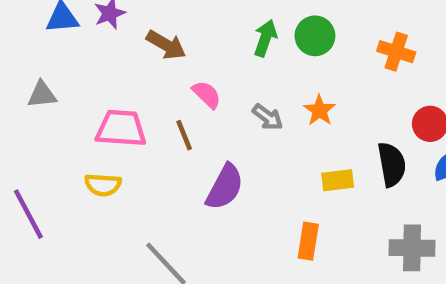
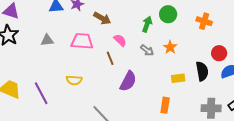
green arrow: (265, 38) -> (147, 24), moved
pink trapezoid: (121, 128) -> (82, 41), moved

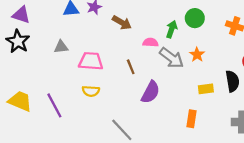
pink semicircle: (120, 40) -> (151, 42), moved, turned -40
pink trapezoid: (82, 41) -> (91, 61), moved
gray arrow: (147, 50) -> (172, 58), size x1.6

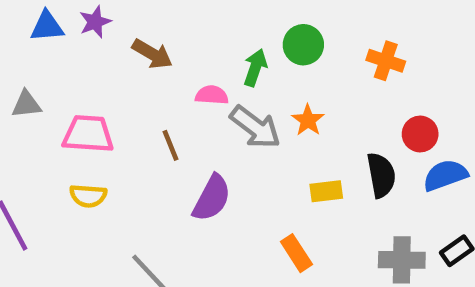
orange rectangle: (191, 119) -> (296, 253), turned -42

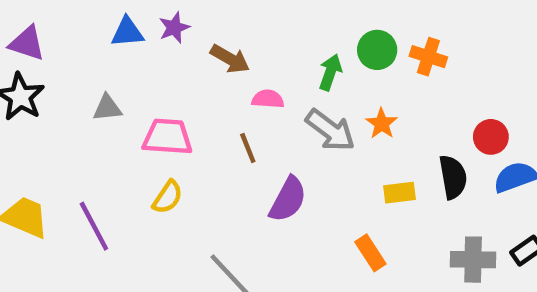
orange cross: (386, 61) -> (428, 57), moved
pink semicircle: (212, 95) -> (268, 99), moved
yellow semicircle: (88, 196) -> (167, 197), turned -60

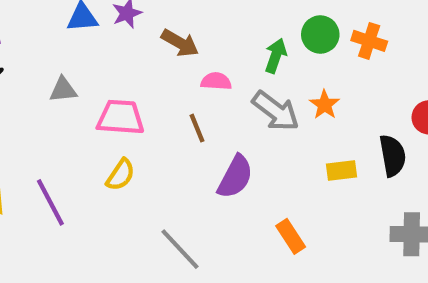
orange rectangle: (370, 253) -> (291, 236), moved

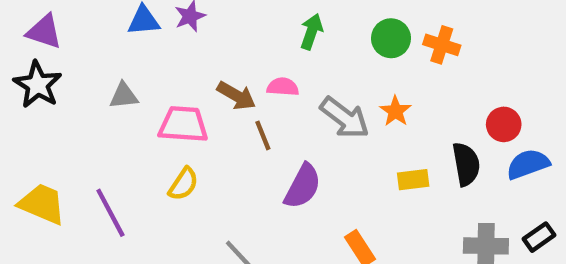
brown arrow: (180, 43) -> (236, 96), moved
green arrow: (276, 56) -> (311, 32), moved

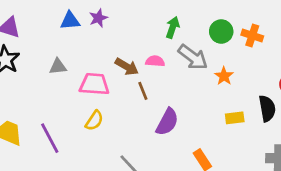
gray arrow: (345, 118) -> (193, 57), moved

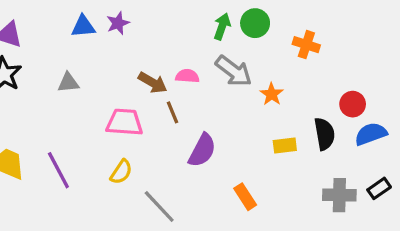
green arrow: (173, 27) -> (222, 26), moved
green circle: (221, 31) -> (255, 23), moved
pink trapezoid: (94, 84) -> (125, 122), moved
yellow semicircle: (94, 121) -> (121, 172), moved

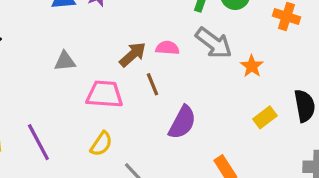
gray triangle: (68, 83) -> (65, 61), moved
brown arrow: (153, 83) -> (133, 55), turned -72
yellow rectangle: (285, 145) -> (265, 117), turned -30

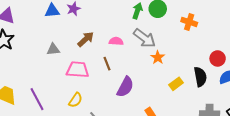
brown arrow: (133, 55) -> (86, 39), moved
orange star: (252, 66) -> (158, 57), moved

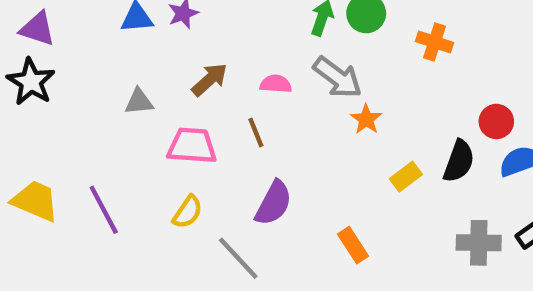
black semicircle: (200, 77) -> (459, 161), turned 30
purple semicircle: (125, 87) -> (274, 203), moved

